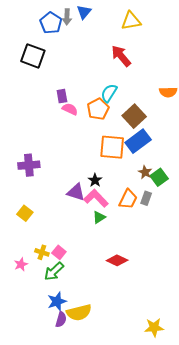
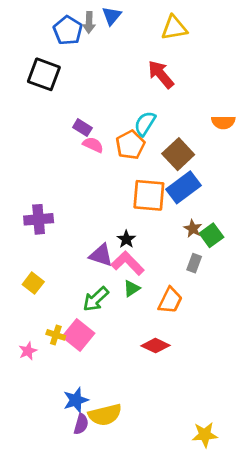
purple rectangle: (62, 96) -> (82, 128), turned -48
orange trapezoid: (128, 199) -> (170, 300), moved
pink square: (59, 252) -> (78, 335), size x1.6
green arrow: (54, 271) -> (96, 299), moved

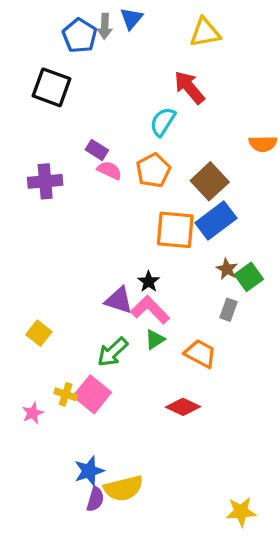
cyan semicircle: (145, 124) -> (163, 122), moved
purple cross: (39, 219) -> (45, 181), moved
orange trapezoid: (170, 300) -> (200, 354), turned -88

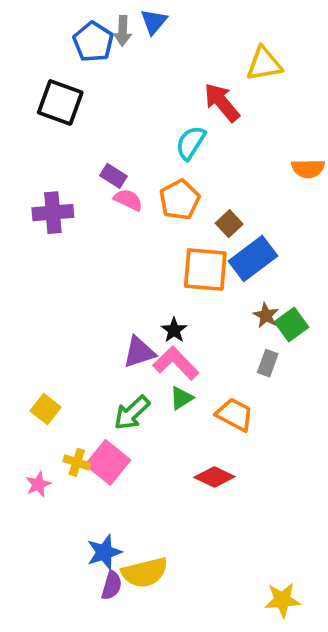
yellow triangle: (205, 33) -> (264, 64), moved
brown square: (210, 181) -> (229, 224), moved, size x0.6
purple triangle: (119, 300) -> (139, 352), turned -36
yellow square: (39, 333) -> (46, 409), moved

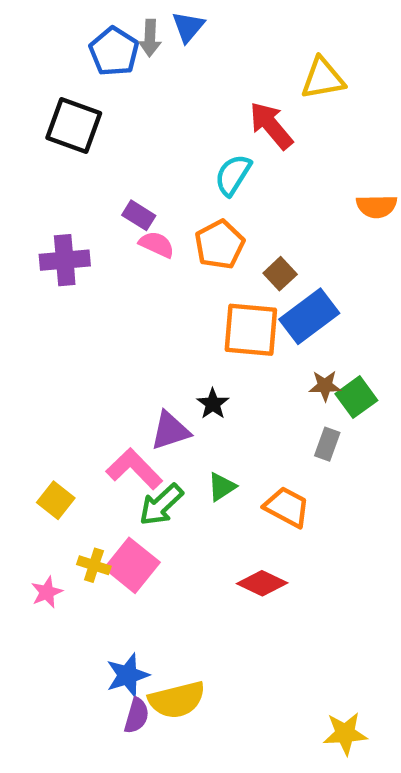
brown star: (266, 315) -> (325, 386), turned -30
pink L-shape: (176, 363) -> (134, 469), moved

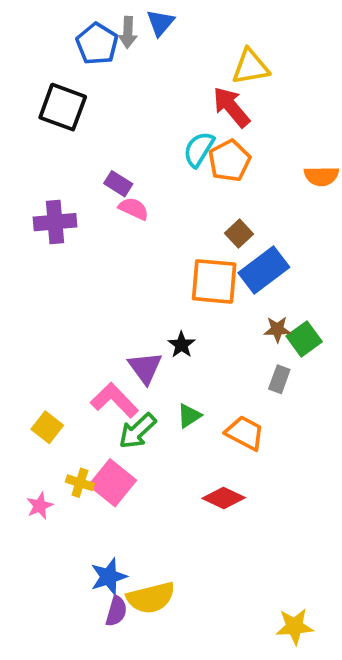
yellow triangle: (323, 78) -> (251, 67), moved
orange pentagon: (220, 244) -> (229, 161), moved
purple triangle: (170, 431) -> (145, 368), turned -48

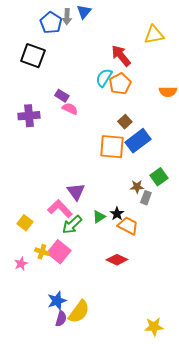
yellow triangle: (251, 67) -> (154, 35), moved
brown star: (277, 329) -> (137, 187), moved
black star: (182, 345) -> (117, 214), moved
yellow semicircle: (151, 598) -> (79, 312), turned -40

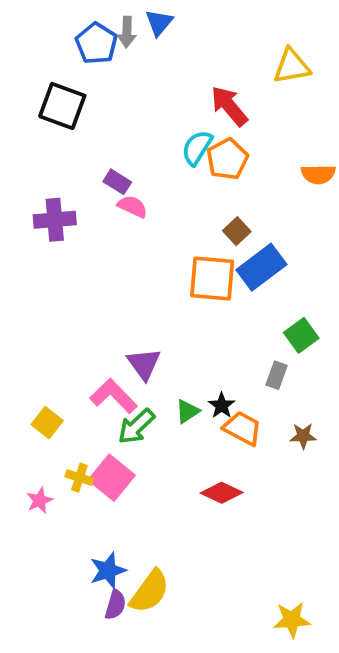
brown star: (137, 187) -> (303, 436), moved

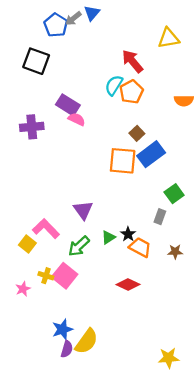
gray arrow: (127, 32) -> (73, 18), turned 49
purple rectangle: (117, 182) -> (68, 105), size x1.5
pink L-shape: (114, 396) -> (46, 229), moved

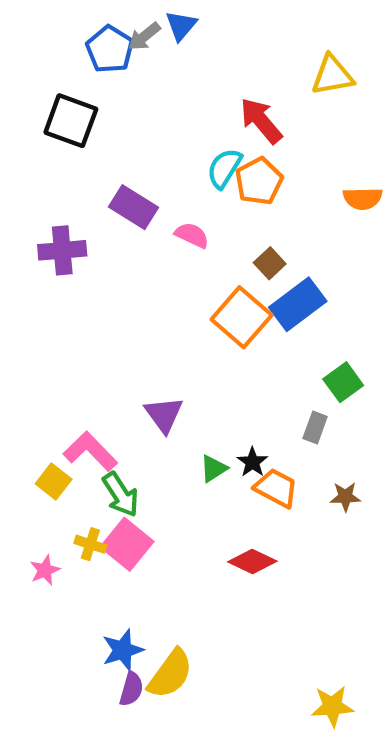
pink semicircle: (77, 119) -> (192, 235), moved
orange square: (123, 161) -> (242, 317), turned 36
green arrow: (79, 246) -> (121, 495), moved, turned -80

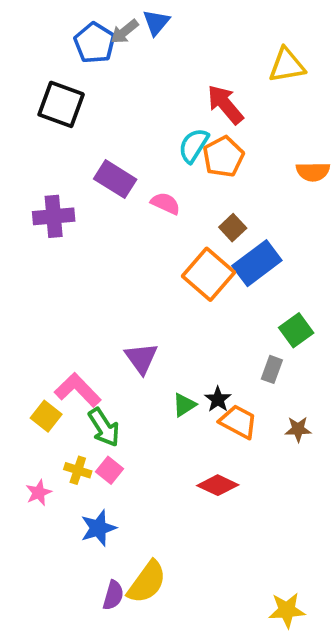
pink square: (127, 544) -> (110, 470), size x0.6
blue star: (123, 650) -> (98, 528), moved

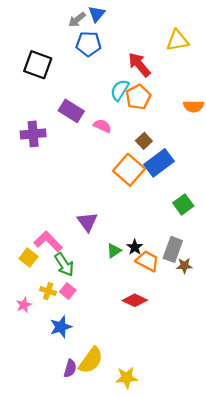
blue pentagon: (95, 43) -> (89, 44), moved, turned -30
gray rectangle: (272, 369) -> (173, 249), moved, size x1.5
yellow star: (287, 610) -> (127, 378), moved

